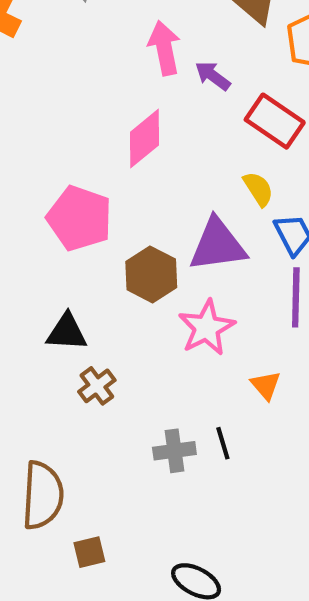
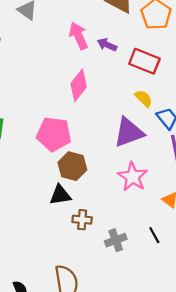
brown hexagon: (151, 274) -> (72, 166), moved
brown cross: (97, 386) -> (82, 220), turned -36
gray cross: (174, 451) -> (116, 240), moved

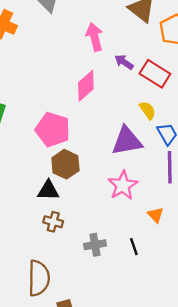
purple arrow: (107, 45) -> (124, 62), moved
brown cross: (82, 220) -> (53, 222), moved

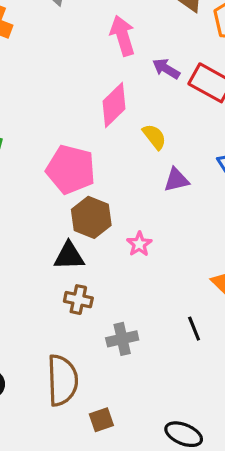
yellow semicircle: (148, 110) -> (154, 137), moved
purple triangle: (127, 141) -> (176, 180), size x0.6
pink star: (123, 185) -> (139, 244), moved, size x0.6
gray cross: (95, 245) -> (122, 339), moved

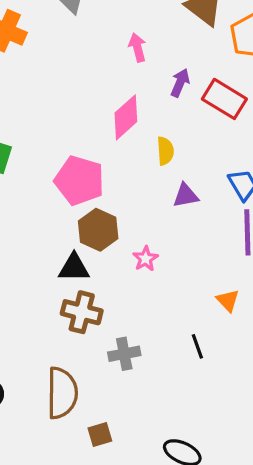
pink arrow: (123, 36) -> (137, 48), size x0.7
purple arrow: (166, 69) -> (180, 83), turned 80
yellow semicircle: (154, 137) -> (165, 151), turned 32
brown cross: (78, 300) -> (82, 312), size x1.4

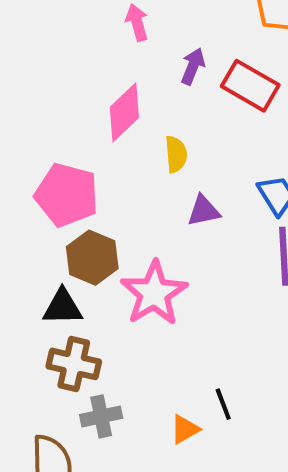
pink star: (146, 259) -> (154, 293), size x2.0
orange triangle: (228, 301) -> (185, 429), moved, turned 45
gray cross: (124, 354) -> (101, 416), moved

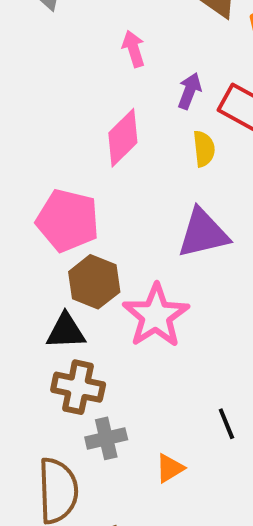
yellow semicircle: (176, 154) -> (204, 149), moved
purple triangle: (204, 211) -> (203, 233), size x1.6
orange triangle: (185, 429) -> (170, 468), moved

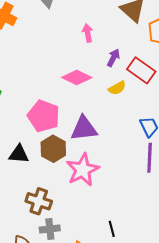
pink diamond: (123, 138) -> (77, 77), turned 64
yellow semicircle: (204, 149) -> (117, 88), turned 60
purple triangle: (203, 233) -> (84, 129), moved
black triangle: (66, 331) -> (19, 154), moved

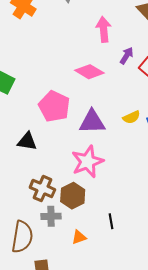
pink arrow: (88, 33) -> (104, 29), size x1.4
yellow semicircle: (117, 88) -> (131, 117), moved
brown hexagon: (53, 149) -> (73, 196), moved

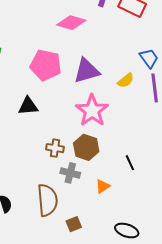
yellow semicircle: (131, 117) -> (126, 80), moved
brown cross: (42, 189) -> (55, 148), size x0.7
gray cross: (51, 216) -> (70, 173), turned 30

